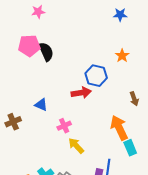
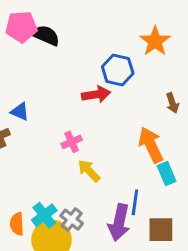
black semicircle: (46, 52) -> (46, 35), turned -42
orange star: (122, 56) -> (155, 41), size x1.5
blue triangle: (41, 105) -> (20, 112), moved

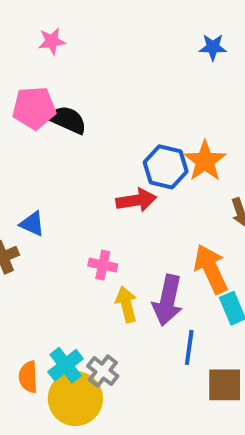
orange star: (155, 41) -> (205, 161), moved
pink cross: (72, 142) -> (103, 265), turned 36
yellow arrow: (89, 171) -> (126, 304), turned 30
purple arrow: (119, 222) -> (168, 300), moved

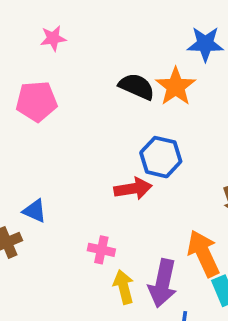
blue star: (213, 47) -> (205, 44), size x1.4
black semicircle: (68, 120) -> (137, 87), moved
orange star: (205, 161) -> (176, 87), moved

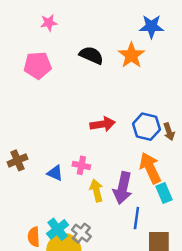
black semicircle: (137, 87) -> (91, 55), moved
blue hexagon: (161, 157) -> (146, 127), moved
blue triangle: (35, 211) -> (55, 173), moved

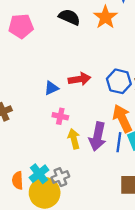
blue triangle: (55, 173) -> (51, 88), moved, turned -49
blue line: (136, 218) -> (119, 142), moved
gray cross: (81, 233) -> (60, 177), turned 30

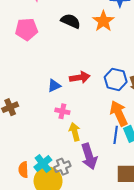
purple arrow: (98, 137) -> (89, 156), moved, turned -30

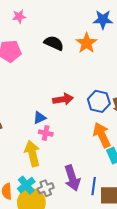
blue triangle: (54, 86) -> (40, 118), moved
yellow arrow: (75, 132) -> (32, 153), moved, size x1.4
blue line: (116, 135) -> (94, 186), moved

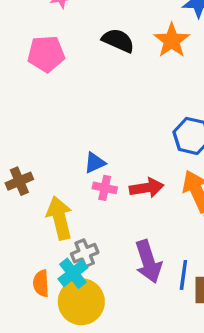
red arrow: (63, 99) -> (147, 188), moved
yellow arrow: (32, 153) -> (60, 218), moved
gray cross: (46, 188) -> (85, 253), moved

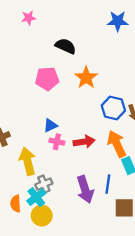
orange star: (172, 40) -> (86, 78), moved
pink pentagon: (46, 54) -> (47, 79), moved
blue line: (183, 275) -> (108, 184), moved
yellow circle: (81, 302) -> (42, 216), size x0.7

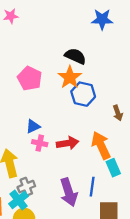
black semicircle: (66, 46) -> (75, 56), moved
pink pentagon: (47, 79) -> (30, 78), turned 30
blue hexagon: (113, 108) -> (83, 94), moved

